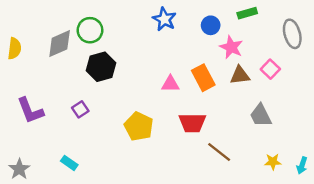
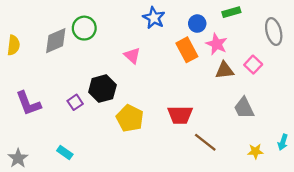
black hexagon: (101, 67) -> (102, 89), moved
orange rectangle: (203, 78) -> (187, 50), moved
pink triangle: (170, 84) -> (132, 55), moved, turned 42
cyan arrow: (302, 165) -> (283, 142), moved

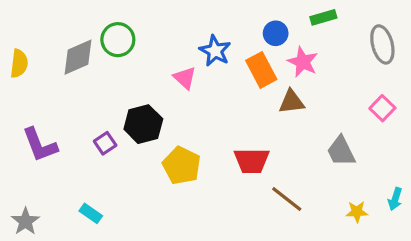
blue star: (154, 18) -> (215, 51), moved
pink square: (253, 65) -> (382, 108), moved
brown triangle: (225, 70) -> (292, 102), moved

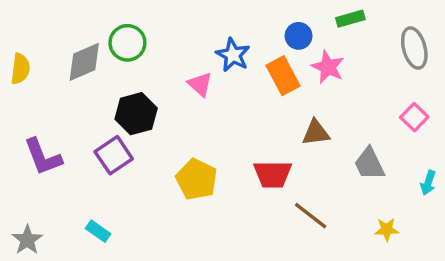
brown triangle: (292, 102) -> (316, 133), moved
black hexagon: (143, 124) -> (136, 114), moved
purple square: (105, 143) -> (114, 155), size x1.5
cyan arrow: (395, 199) -> (428, 183), moved

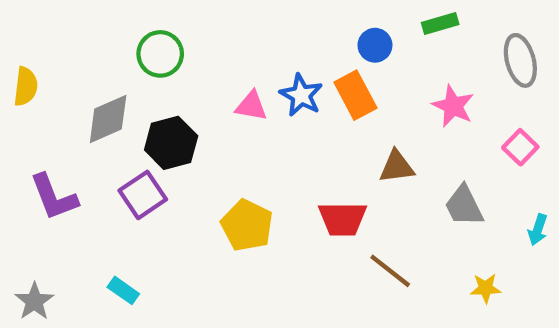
blue star: (233, 55) -> (301, 95), moved
gray diamond: (84, 62) -> (108, 119), moved
pink star: (328, 67) -> (453, 106), moved
pink triangle: (200, 84) -> (251, 106), turned -32

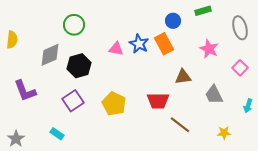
purple square: (143, 195) -> (73, 101), moved

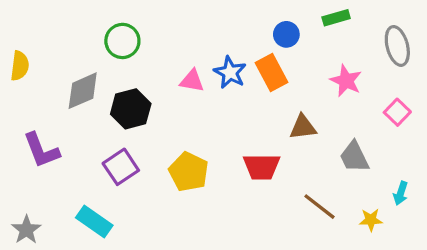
cyan arrow: (248, 106) -> (401, 193), moved
brown line: (180, 125) -> (319, 207), moved
cyan rectangle: (57, 134) -> (94, 221), size x1.5

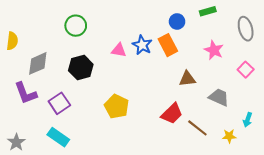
gray diamond: (83, 91) -> (38, 63), moved
gray trapezoid: (354, 157) -> (219, 97), turned 140
purple square: (121, 167) -> (59, 103), moved
red trapezoid: (262, 167) -> (172, 114), moved, turned -45

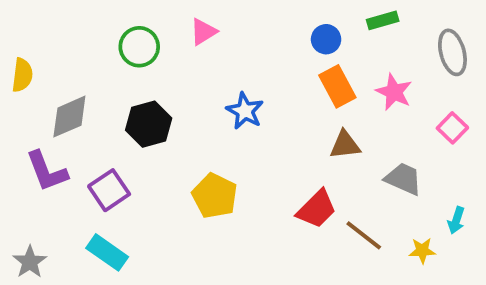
blue star: (142, 45) -> (245, 111), moved
orange rectangle: (168, 45) -> (337, 86), moved
pink triangle: (119, 50) -> (203, 32), moved, turned -42

